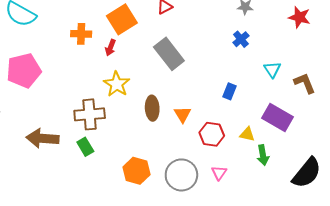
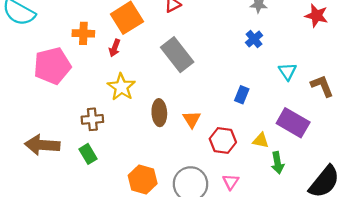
pink pentagon: (24, 71) -> (52, 66), moved
brown cross: (90, 114) -> (92, 119), size x0.7

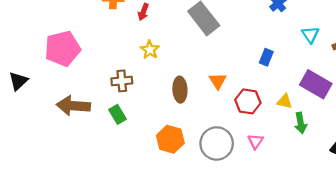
pink pentagon: (52, 66) -> (63, 49), moved
yellow star: (121, 87) -> (150, 50), size x0.7
brown ellipse: (159, 113) -> (180, 90), moved

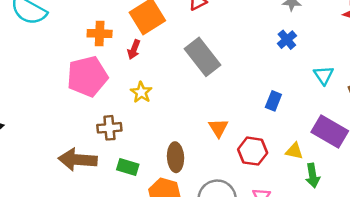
pink pentagon: (63, 49) -> (87, 76), moved
brown ellipse: (180, 90) -> (176, 157), moved
brown arrow: (73, 106) -> (78, 160), moved
green rectangle: (117, 114) -> (128, 167), moved, turned -42

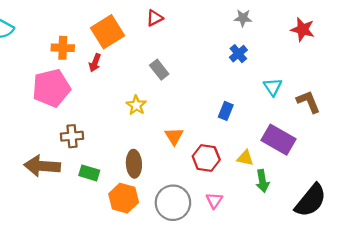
gray rectangle: (202, 57) -> (159, 70), size x0.6
yellow star: (141, 92) -> (136, 105), moved

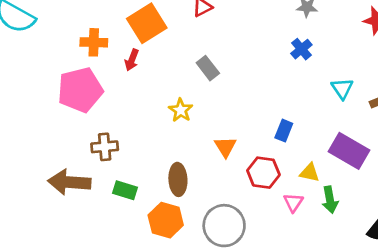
blue rectangle: (226, 111) -> (284, 131), moved
pink triangle: (214, 200) -> (293, 202), moved

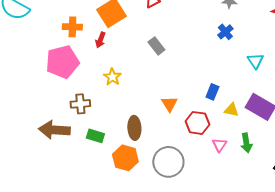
yellow star: (181, 110) -> (112, 77), moved
yellow triangle: (310, 173) -> (231, 110), moved

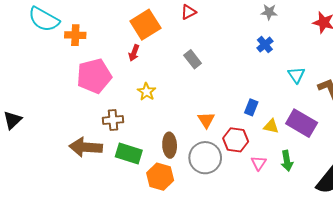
orange cross: (72, 27) -> (75, 35), moved
green rectangle: (95, 136) -> (129, 154), size x1.4
gray circle: (168, 162) -> (205, 158), moved

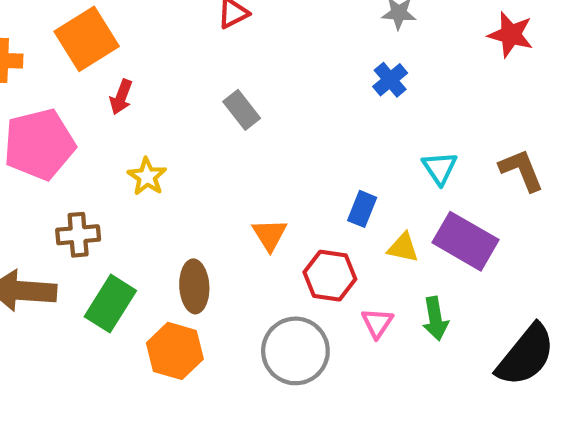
orange square: (145, 25) -> (87, 39), moved
cyan triangle: (296, 75) -> (440, 168), moved
green rectangle: (129, 154) -> (110, 304), turned -75
gray circle: (205, 158) -> (295, 351), moved

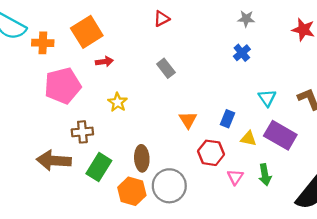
red arrow: (121, 97) -> (104, 62), turned -119
orange triangle: (270, 235) -> (188, 120), moved
gray circle: (295, 351) -> (169, 186), moved

